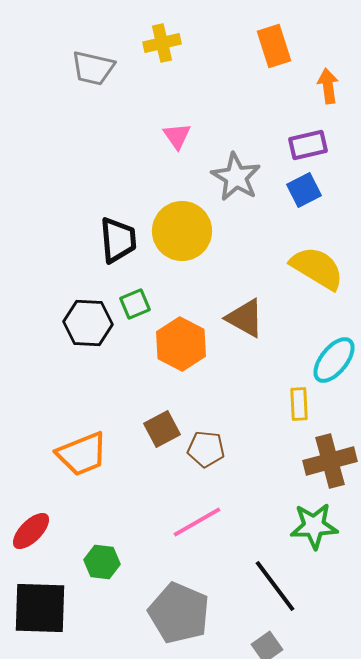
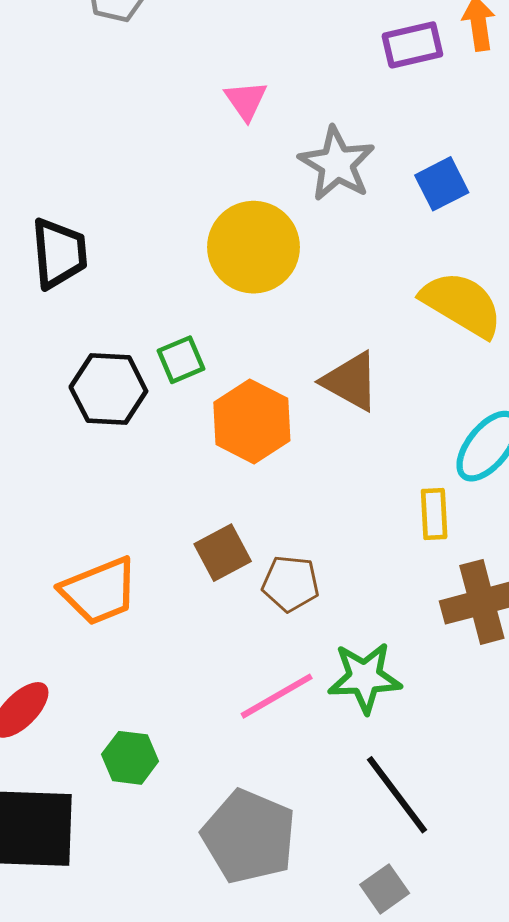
purple rectangle: (308, 145) -> (412, 45), moved
black trapezoid: (118, 240) -> (59, 253), moved
green star: (314, 526) -> (365, 678), moved

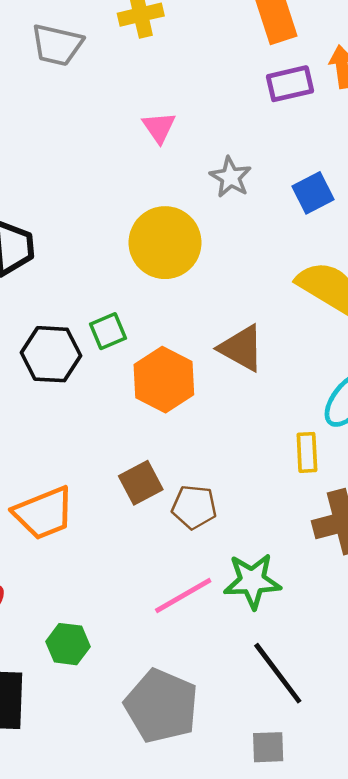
gray star: (337, 164) -> (231, 177), size x0.7
gray square: (385, 889) -> (268, 747), turned 33

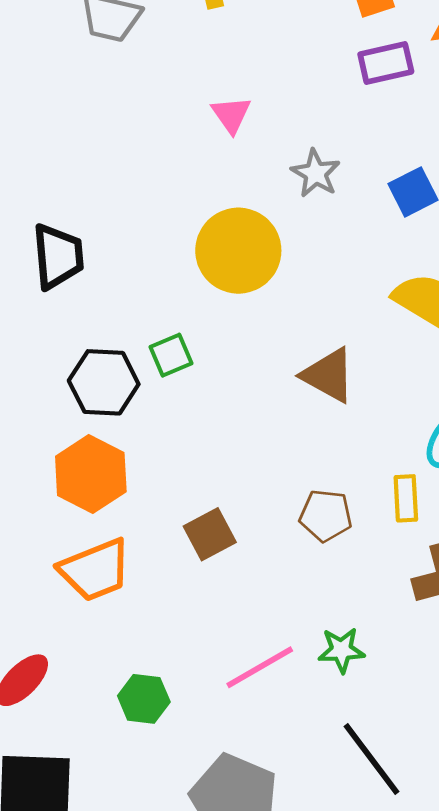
orange hexagon: (164, 380) -> (91, 474), moved
brown pentagon: (194, 507) -> (326, 516), moved
green star: (252, 581) -> (341, 650), size x0.7
green hexagon: (68, 644) -> (144, 699), moved

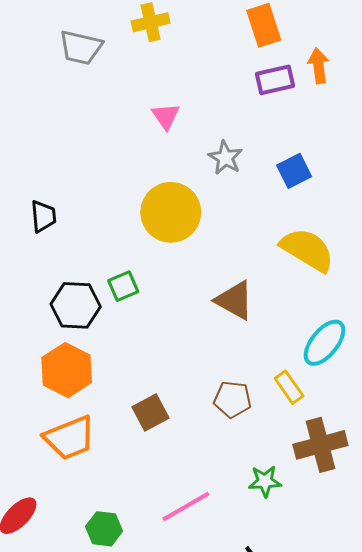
black trapezoid: (58, 256) -> (43, 216), size x0.7
yellow rectangle: (406, 498) -> (289, 387), turned -32
green star: (341, 650) -> (265, 481), moved

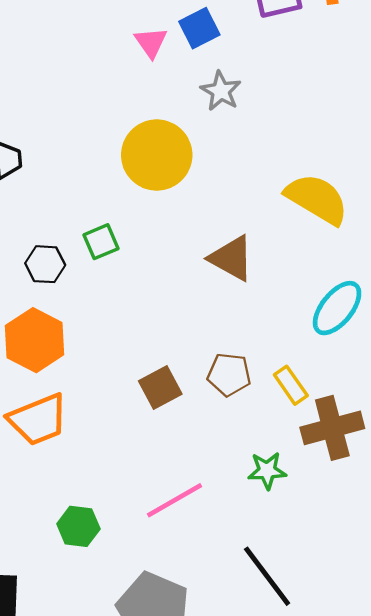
blue square: (294, 171) -> (199, 28), moved
black hexagon: (76, 305) -> (45, 264), size x0.7
yellow rectangle: (289, 387) -> (291, 385), moved
brown square: (151, 413) -> (160, 388), moved

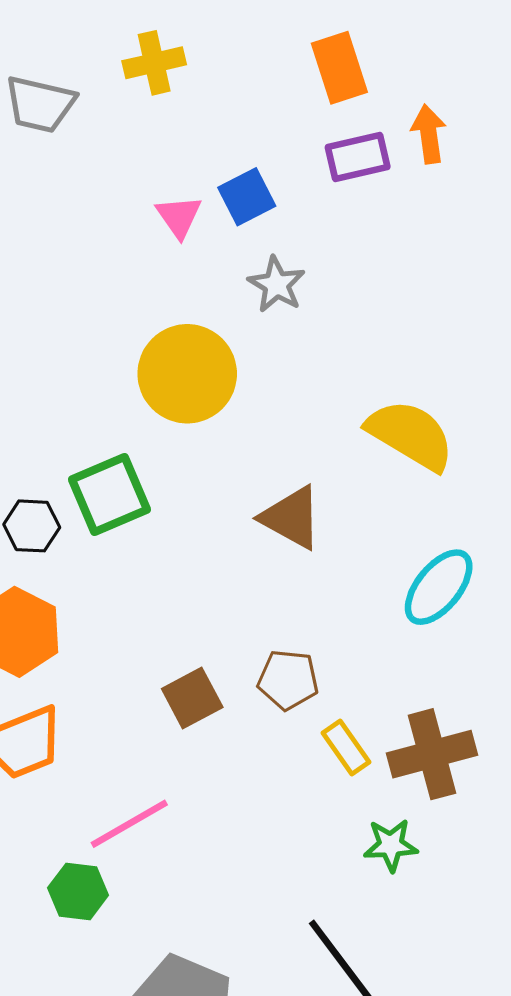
green square: (101, 242) -> (109, 494), size x1.6
yellow rectangle: (291, 385) -> (346, 748), moved
green star: (267, 471) -> (391, 845), moved
pink line: (175, 500) -> (129, 824), moved

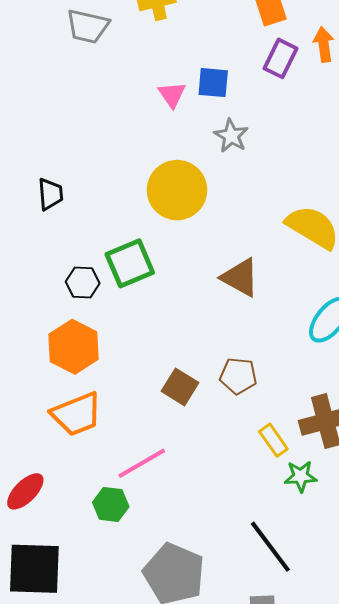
purple rectangle: (358, 157) -> (280, 58), turned -51
blue square: (247, 197) -> (213, 83), turned 32
brown square: (192, 698) -> (180, 387), turned -30
yellow rectangle: (346, 748) -> (273, 440), moved

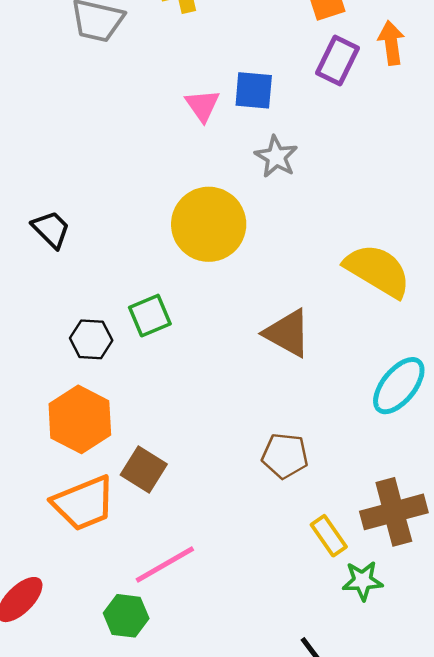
black trapezoid: (50, 194) -> (51, 229), turned -40
green square: (130, 263) -> (150, 316), size x0.7
brown square: (180, 387) -> (144, 469), moved

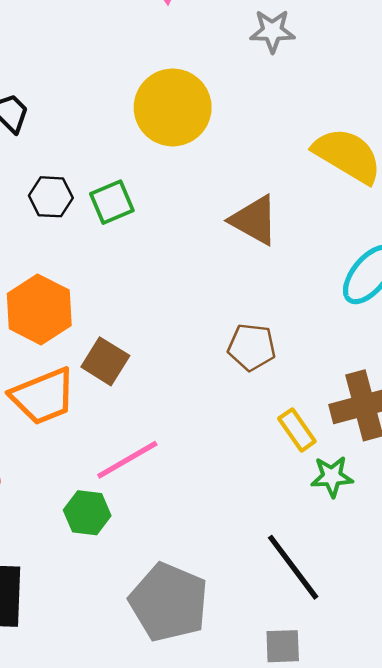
gray star: (276, 157) -> (272, 31), moved, turned -30
black hexagon: (91, 339) -> (51, 197), moved

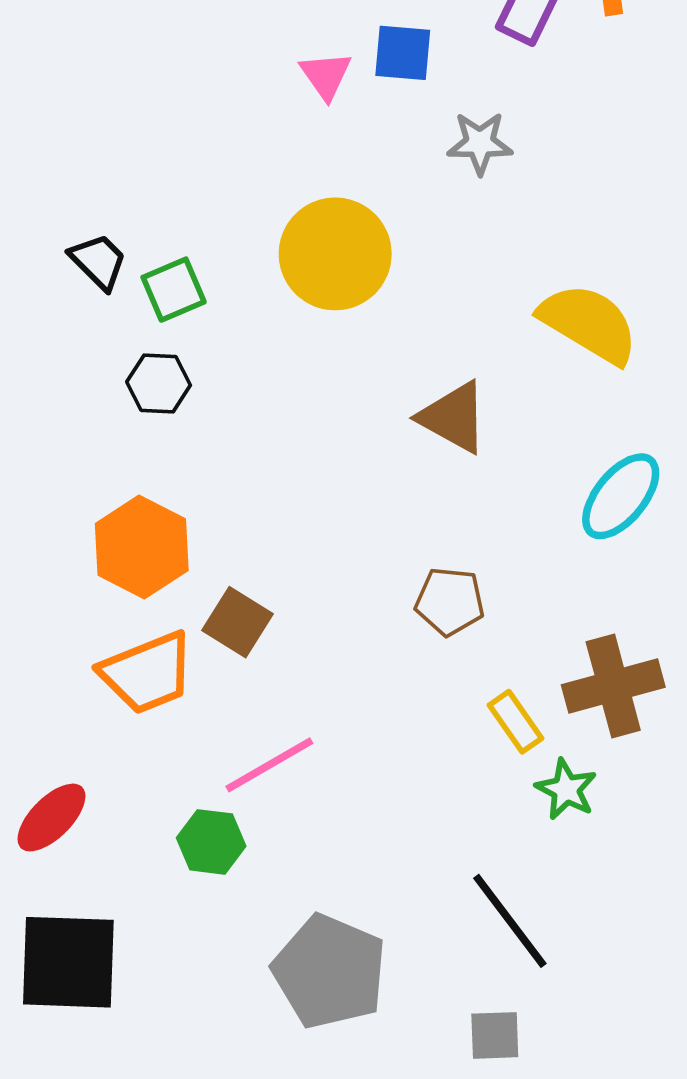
green square: (112, 202) -> (174, 290), moved
green star: (332, 477) -> (566, 789), turned 30

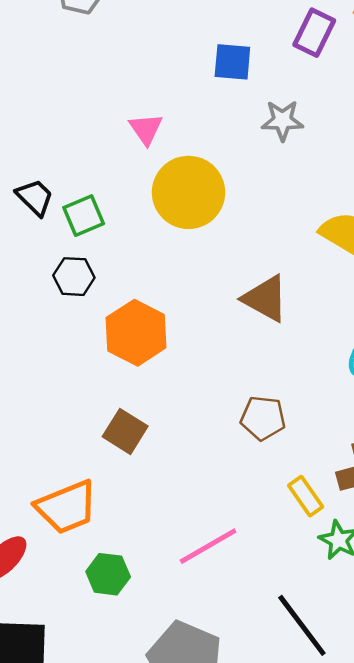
pink triangle: (326, 75) -> (146, 129), moved
orange hexagon: (142, 547) -> (136, 333), moved
orange trapezoid: (147, 673) -> (67, 507), moved
pink line: (269, 765) -> (208, 546), moved

